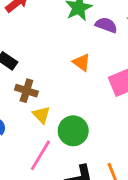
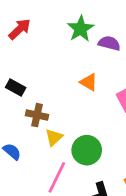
yellow triangle: (41, 115) -> (54, 137), turned 36

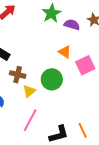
orange triangle: (89, 82) -> (65, 52), moved
green circle: (87, 150) -> (52, 79), moved

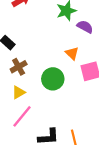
brown cross: (18, 75) -> (19, 67), turned 35
yellow triangle: (29, 91) -> (19, 92), moved

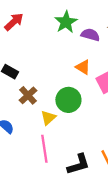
yellow triangle: (19, 92) -> (48, 118), moved
pink line: (22, 116) -> (44, 149), turned -35

